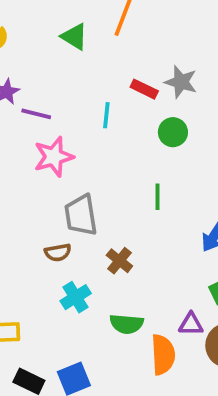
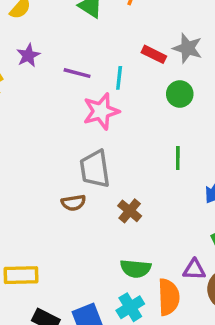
purple line: (36, 114) -> (77, 73), moved
pink star: (54, 157) -> (101, 111), moved
green line: (158, 197) -> (178, 158), moved
cyan cross: (76, 297) -> (130, 307), moved

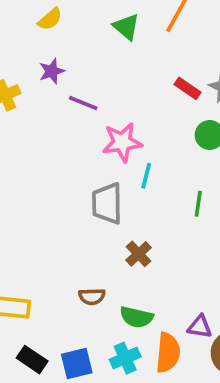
purple line: (77, 73) -> (83, 103), moved
cyan line: (119, 78) -> (146, 176), moved
brown semicircle: (73, 203) -> (92, 297), moved

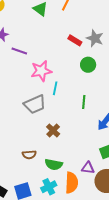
gray trapezoid: (107, 204) -> (35, 104), turned -110

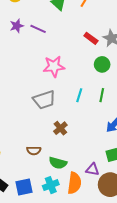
purple line: (19, 51) -> (38, 29), moved
cyan line: (55, 88) -> (79, 95), moved
green line: (84, 102) -> (102, 95), moved

